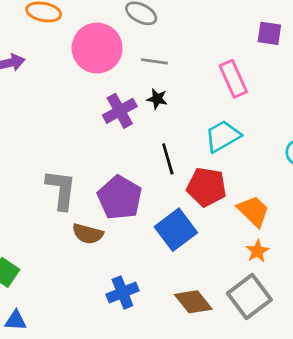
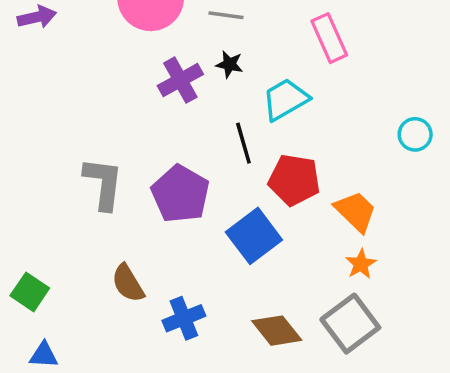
cyan trapezoid: (223, 136) -> (285, 99), moved
brown semicircle: (88, 234) -> (128, 283), moved, turned 44

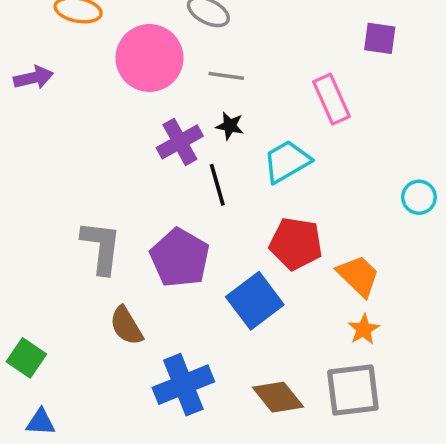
black line: (243, 143) -> (217, 185), moved
brown semicircle: (128, 283) -> (126, 326), moved
blue cross: (184, 318) -> (183, 385), size x1.4
gray square: (350, 324) -> (353, 390), turned 30

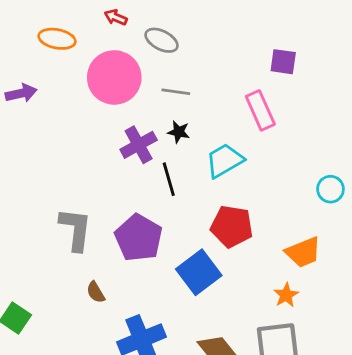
purple square: (380, 38) -> (283, 62), moved
orange trapezoid: (358, 276) -> (303, 252), moved, turned 114
brown semicircle: (126, 326) -> (96, 292), size x0.7

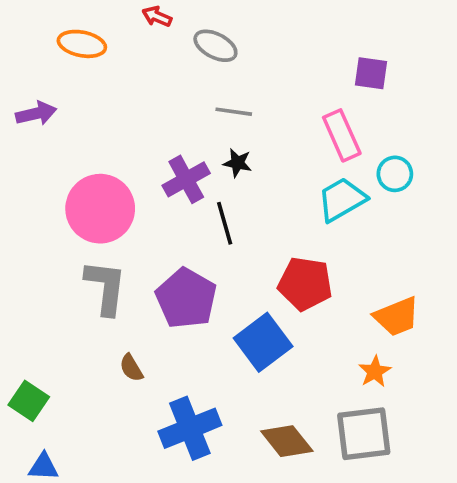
pink circle: (114, 77) -> (100, 209), moved
cyan trapezoid: (225, 161) -> (342, 199), moved
cyan circle: (330, 189) -> (395, 174), moved

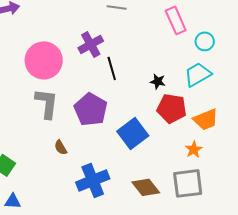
black star: (237, 163) -> (158, 81), moved
cyan trapezoid: (342, 199) -> (198, 74), moved
red pentagon: (305, 284) -> (172, 108), moved

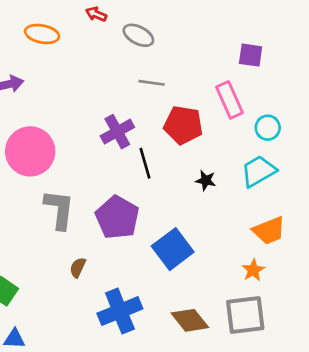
pink circle: (44, 60) -> (30, 151), moved
red pentagon: (172, 108) -> (183, 125), moved
brown semicircle: (61, 147) -> (78, 268), turned 56

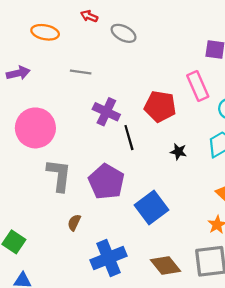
gray line: (152, 83) -> (81, 72), moved
purple cross: (117, 132) -> (106, 112), turned -36

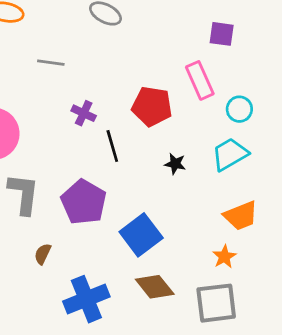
purple cross: (106, 112) -> (84, 113), size x0.7
brown diamond: (165, 266) -> (155, 287), moved

